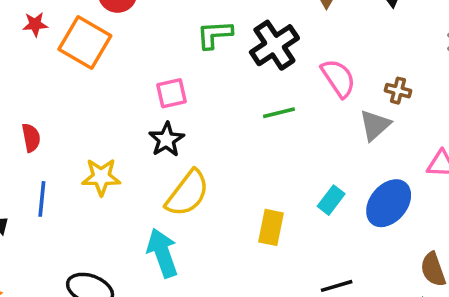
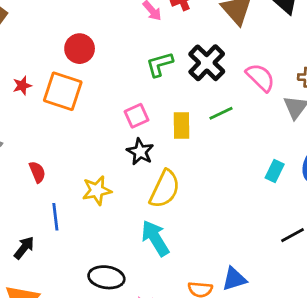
yellow rectangle: (271, 227) -> (182, 125), moved

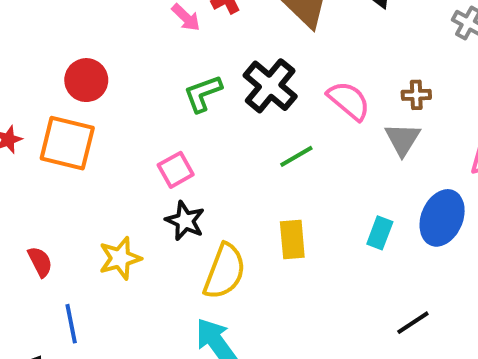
yellow rectangle: (182, 125) -> (292, 239), moved
yellow star: (97, 190) -> (120, 258), moved

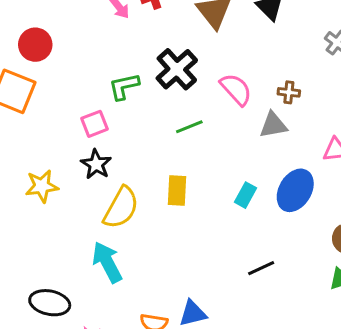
green L-shape: (203, 93) -> (124, 86), moved
gray triangle: (403, 139) -> (273, 125), turned 40

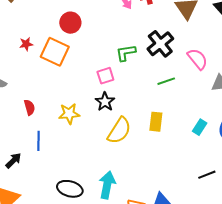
cyan arrow: (107, 262) -> (107, 185), moved, turned 36

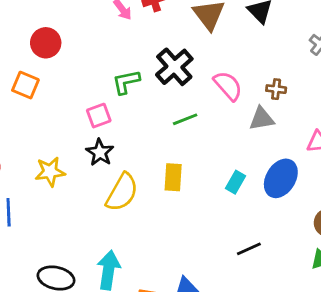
orange square: (55, 52) -> (25, 85), size x0.7

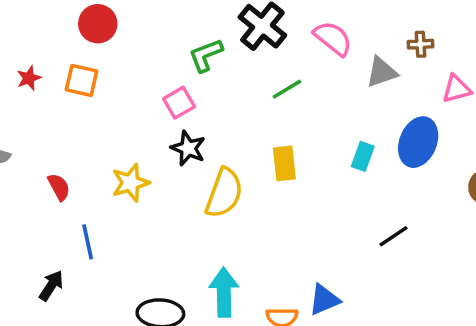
brown cross: (276, 89) -> (420, 44), moved

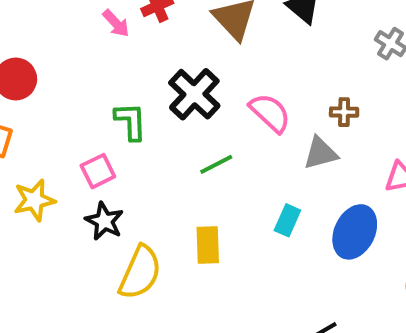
brown cross: (420, 44) -> (344, 112), moved
green L-shape: (206, 55) -> (131, 121), turned 105
cyan rectangle: (363, 156) -> (287, 220), moved
yellow star: (130, 183) -> (34, 200), moved

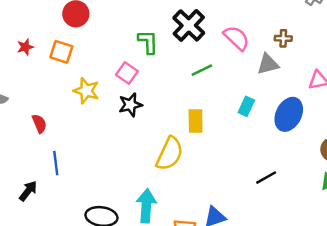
pink square: (98, 171) -> (127, 73), turned -30
yellow star: (34, 200) -> (86, 91), turned 30
black star: (104, 221) -> (130, 105), turned 30
yellow semicircle: (140, 272) -> (170, 154), moved

